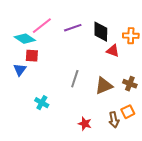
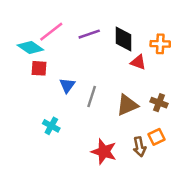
blue triangle: (20, 70) -> (67, 85), moved
red star: (85, 124) -> (104, 152), size x1.5

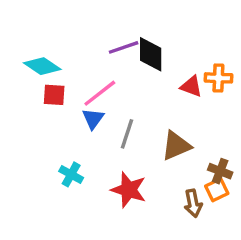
pink line: (51, 32) -> (100, 93), moved
black diamond: (123, 39) -> (151, 54), moved
orange cross: (160, 44) -> (218, 78), moved
brown cross: (159, 103) -> (220, 171), moved
red star: (104, 152) -> (129, 190), moved

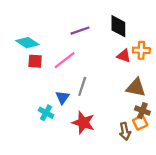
black diamond: (151, 54) -> (118, 26), moved
blue triangle: (93, 119) -> (62, 97), moved
brown triangle: (176, 146) -> (136, 88), moved, turned 35

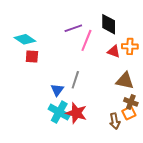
pink line: (65, 60) -> (86, 40), moved, turned -30
cyan cross: (46, 113) -> (59, 112), moved, size x1.5

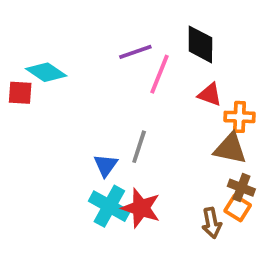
orange cross: (130, 46) -> (240, 117), moved
red square: (32, 57) -> (20, 93), moved
orange square: (129, 113) -> (238, 208), turned -32

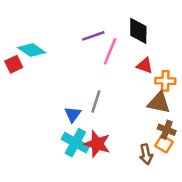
red square: (20, 93) -> (14, 64), turned -30

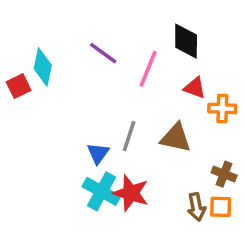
purple line: (93, 36) -> (103, 53), moved, turned 55
cyan diamond: (32, 50) -> (43, 67), turned 68
brown triangle: (159, 103) -> (176, 138), moved
orange square: (164, 144) -> (221, 207), moved, turned -30

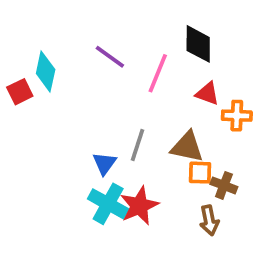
brown cross: (224, 174) -> (224, 185), moved
red star: (131, 193) -> (139, 206), turned 30
orange square: (221, 207) -> (200, 173), moved

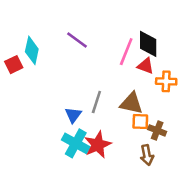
black diamond: (198, 44) -> (148, 44), moved
pink line: (158, 73) -> (126, 52), moved

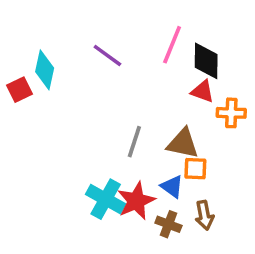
pink line: (126, 52) -> (172, 45), moved
blue triangle: (73, 115) -> (172, 187), moved, turned -30
brown cross: (157, 130) -> (168, 224), moved

